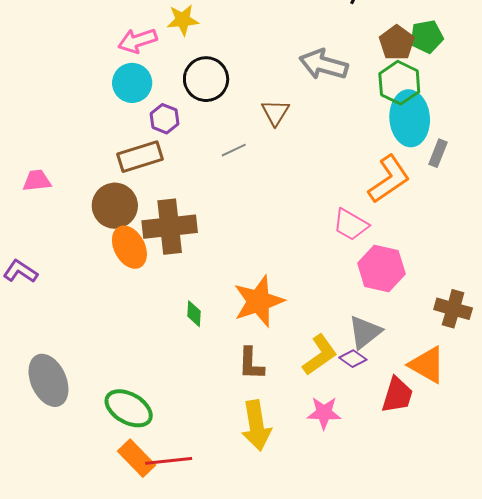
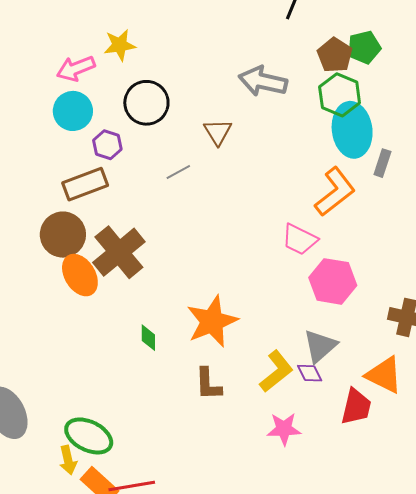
brown cross: (170, 227) -> (119, 252), turned -30
purple diamond: (353, 359) -> (310, 373), turned 32
yellow arrow: (256, 425) -> (68, 460), moved, size x0.6

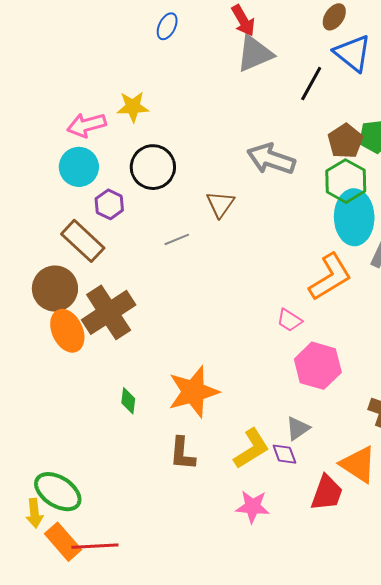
brown rectangle: (85, 184) -> (83, 241), turned 57
pink trapezoid: (300, 239) -> (290, 320), size x0.7
gray triangle: (320, 346) -> (298, 428), size x0.7

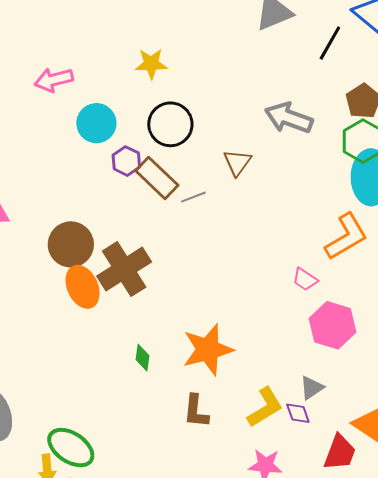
pink arrow: (87, 125) -> (54, 80), moved
brown rectangle: (83, 241) -> (157, 178), moved

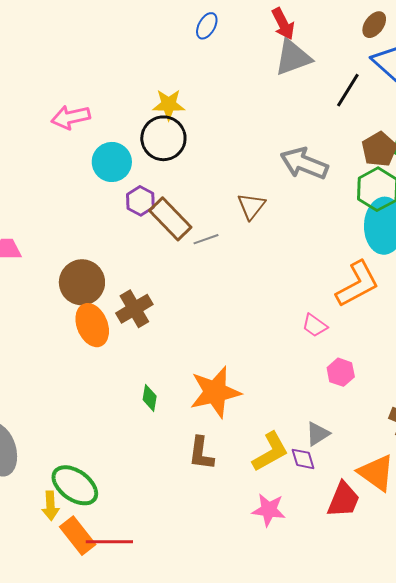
black circle: (170, 124) -> (163, 138), moved
brown cross: (124, 269) -> (134, 309), size x0.7
pink hexagon: (333, 325) -> (341, 372), size x0.6

